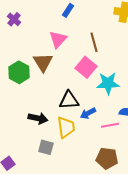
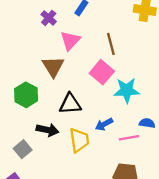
purple cross: (14, 19) -> (49, 18), moved
green hexagon: (19, 72) -> (26, 95), moved
black triangle: (69, 100) -> (70, 104), moved
gray square: (46, 147) -> (23, 149), moved, turned 35

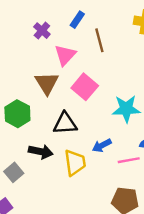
brown line: (111, 44) -> (99, 40), moved
pink square: (102, 72) -> (85, 87), moved

